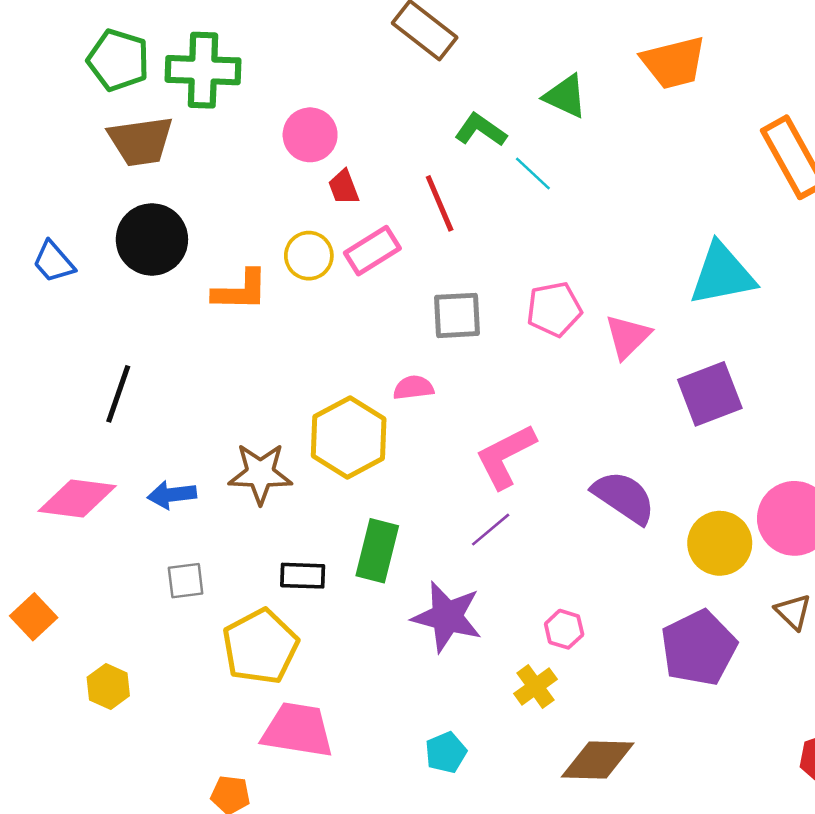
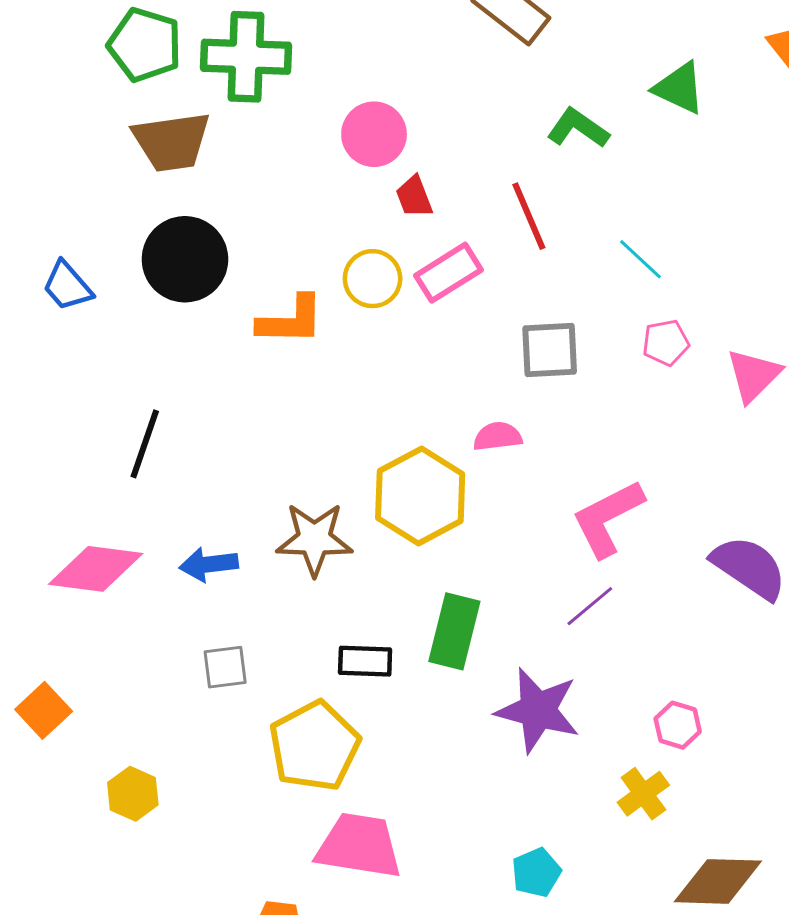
cyan line: (533, 173) -> (640, 259), moved
pink pentagon: (554, 309) -> (666, 343), size x0.7

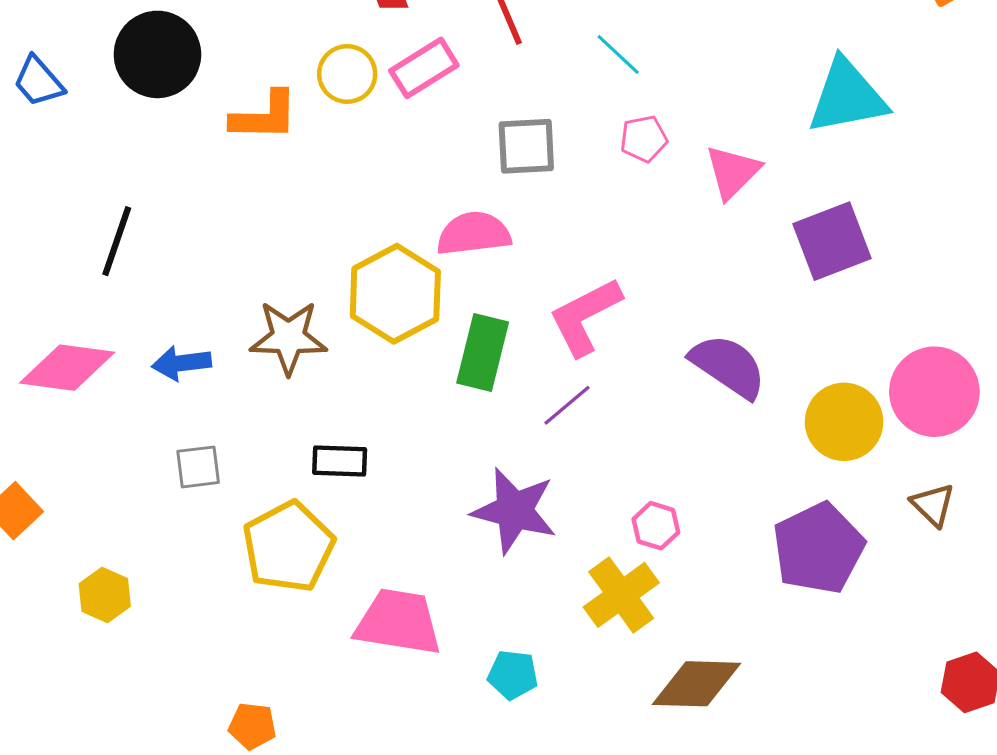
pink semicircle: (498, 436) -> (474, 234), size x1.5
green rectangle: (454, 631) -> (483, 353), moved
yellow cross: (643, 794) -> (621, 595), size x1.4
pink trapezoid: (359, 846) -> (398, 622), moved
cyan pentagon: (536, 873) -> (513, 675), turned 30

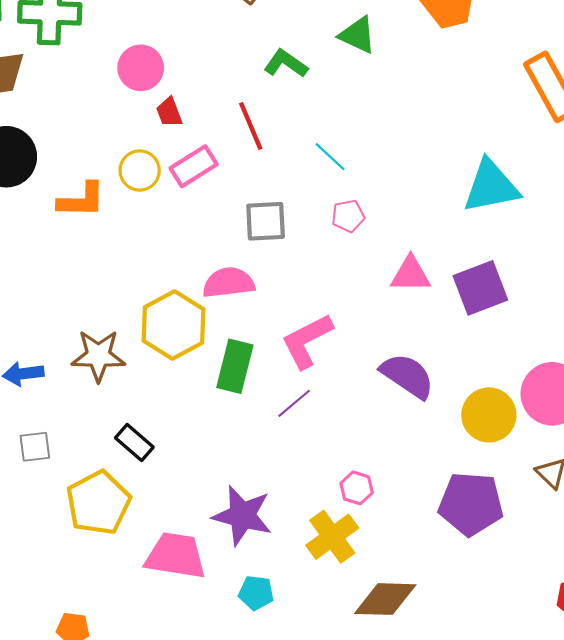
pink triangle: (733, 172) -> (411, 274), moved, turned 45
black rectangle: (340, 461) -> (134, 442), turned 39
purple star: (514, 511) -> (242, 515), moved
purple pentagon: (818, 548) -> (471, 504), turned 30

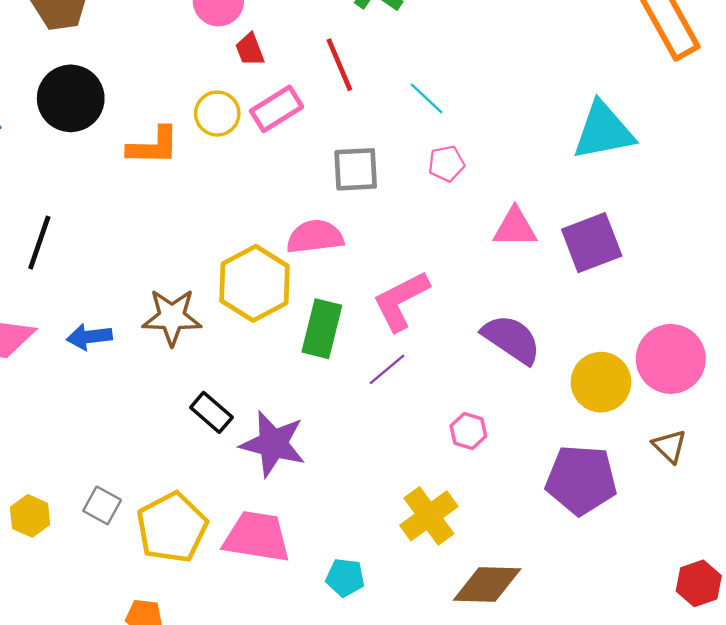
gray square: (35, 447) -> (102, 505), moved, turned 36
pink hexagon: (357, 488) -> (468, 431), moved
yellow pentagon: (98, 503) -> (172, 528), moved
purple star: (242, 515) -> (273, 444), moved

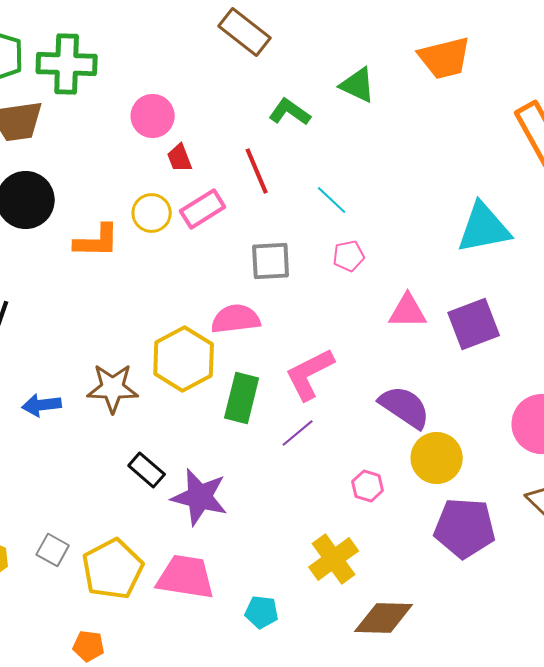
yellow circle: (601, 382) -> (437, 458), moved

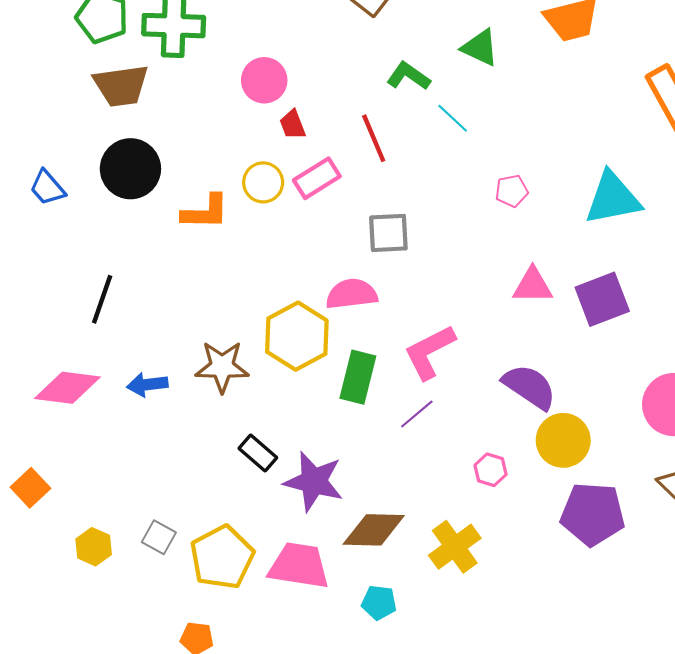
cyan line: (332, 200) -> (453, 118), moved
pink pentagon: (349, 256) -> (512, 191), moved
brown diamond: (384, 618) -> (374, 530), moved

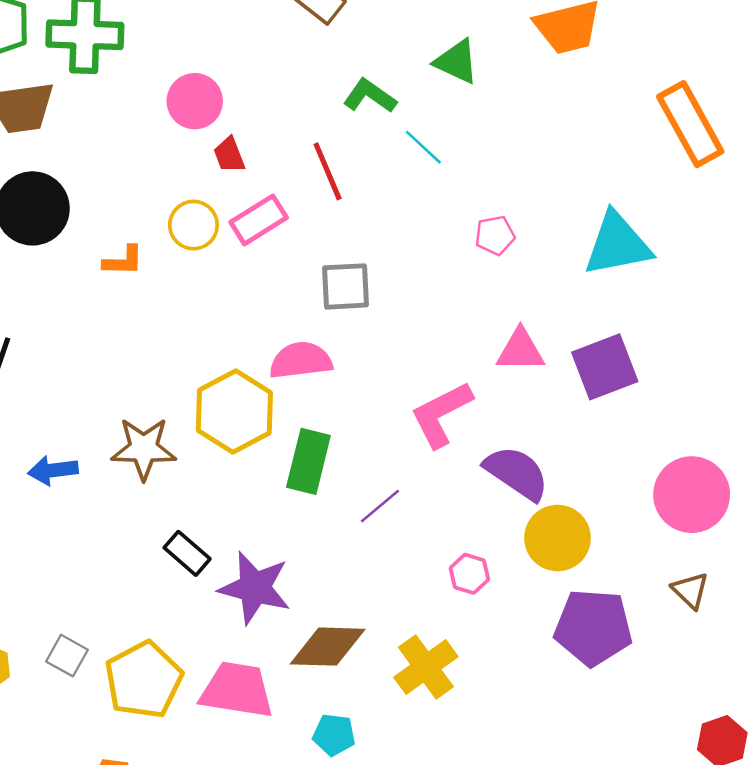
orange L-shape: (205, 212) -> (123, 261), size x0.7
pink L-shape: (429, 352) -> (441, 414), moved

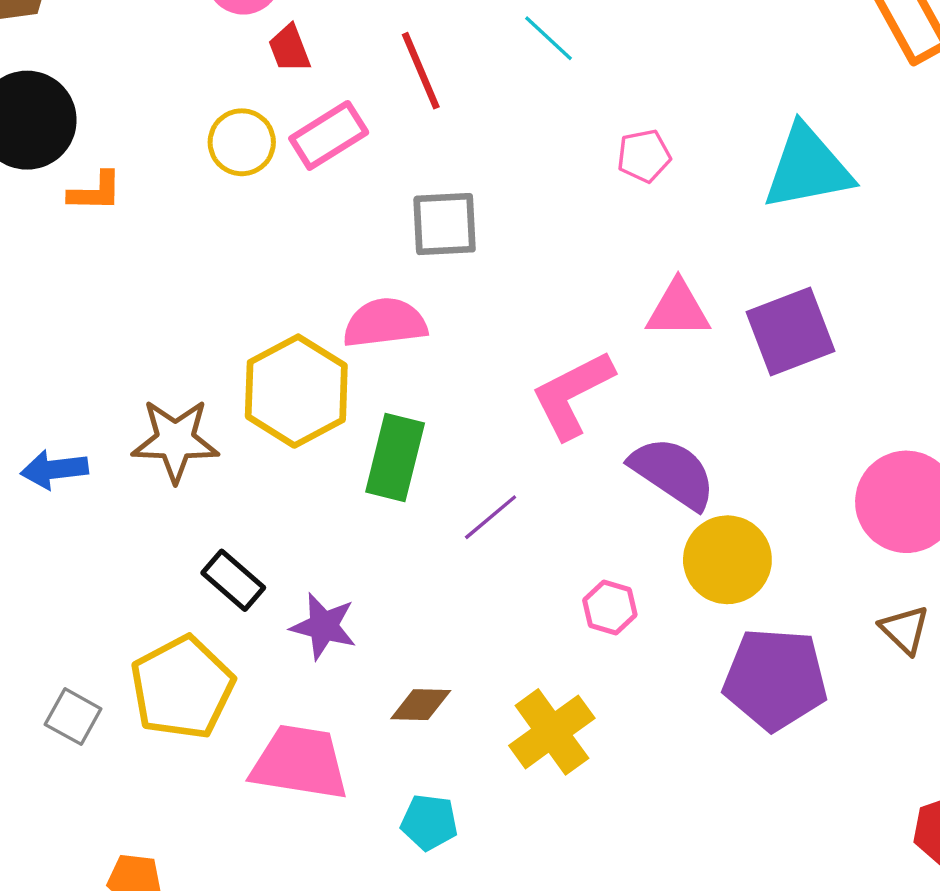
orange L-shape: (123, 261) -> (95, 192), moved
purple star: (255, 588) -> (324, 626), size x0.7
brown diamond: (328, 647) -> (421, 705), size x0.6
yellow pentagon: (144, 680) -> (182, 688), moved

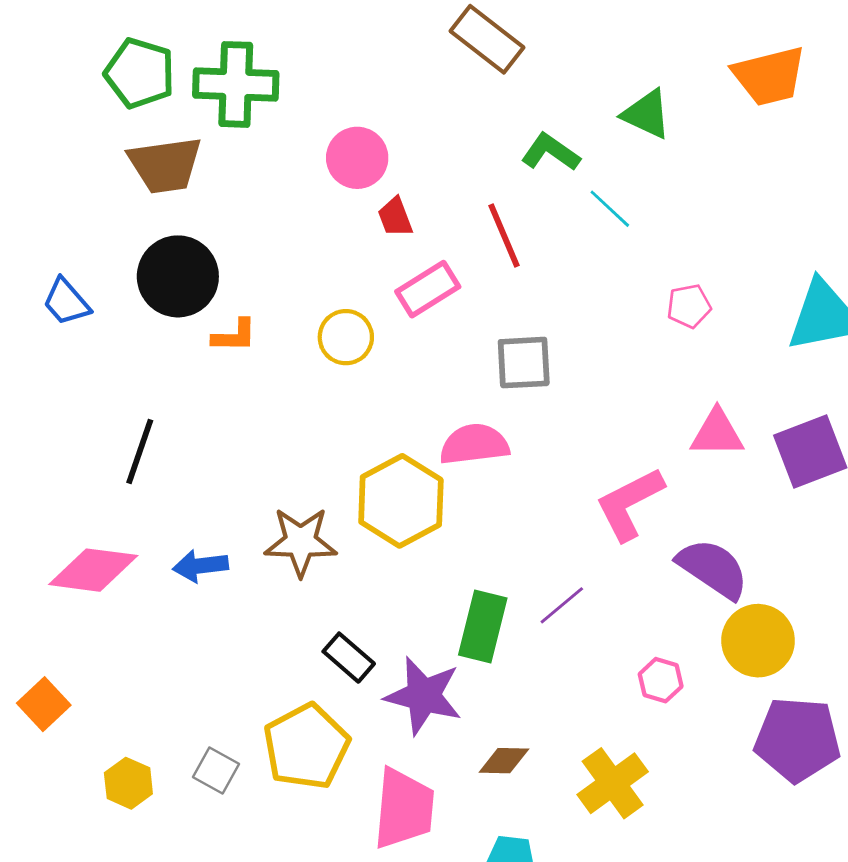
yellow circle: (242, 142) -> (346, 337), moved
green rectangle: (395, 458) -> (483, 627), moved
purple star: (324, 626) -> (423, 696), size x1.4
pink trapezoid: (300, 763) -> (404, 809), turned 86

